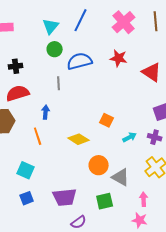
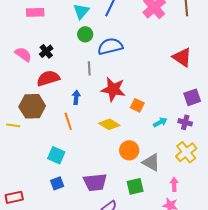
red star: (119, 58) -> (113, 89), moved, size x1.4
black cross: (16, 66) -> (46, 51), turned -32

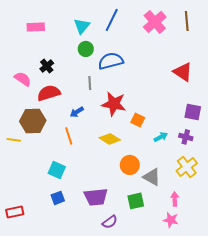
pink semicircle: (23, 54) -> (23, 79), moved
blue arrow: (76, 97) -> (77, 112), turned -128
purple square: (192, 97) -> (193, 112), turned 30

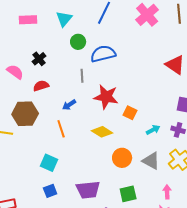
cyan triangle: (82, 26) -> (64, 19), moved
red semicircle: (49, 93) -> (41, 86), size x0.7
gray triangle: (152, 177) -> (151, 161), moved

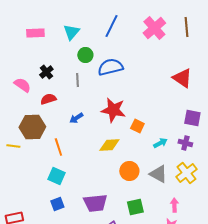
gray line: (82, 76) -> (77, 80), moved
orange line: (61, 129) -> (58, 147), moved
yellow diamond: (102, 132) -> (109, 145), turned -35

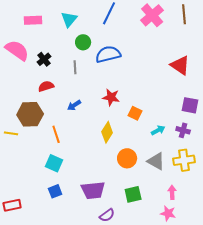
pink semicircle: (22, 85) -> (17, 50), moved, size x1.4
red star: (113, 110) -> (111, 97), size x0.7
yellow diamond: (109, 145) -> (107, 132), turned -55
yellow cross: (186, 173) -> (184, 160), turned 30

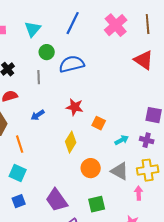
red triangle: (180, 65) -> (144, 60), moved
purple trapezoid: (93, 190) -> (57, 200), turned 60
pink arrow: (172, 192) -> (139, 193), moved

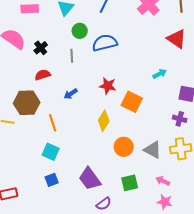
orange square: (99, 123) -> (132, 102), size x1.5
cyan arrow: (122, 140) -> (160, 74), moved
pink arrow: (139, 193) -> (163, 181), moved, turned -64

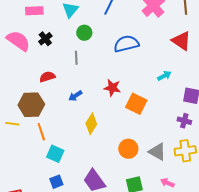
blue semicircle: (105, 43) -> (126, 44), moved
black cross: (41, 48) -> (45, 39), moved
yellow diamond: (104, 121) -> (91, 124), moved
orange line: (53, 123) -> (41, 132), moved

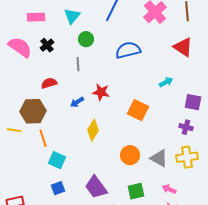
red star: (112, 88) -> (101, 92), moved

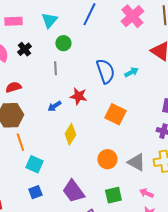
blue semicircle: (128, 50) -> (105, 71), moved, turned 85
cyan arrow: (166, 82) -> (131, 72), moved
red semicircle: (49, 83) -> (13, 87), moved

